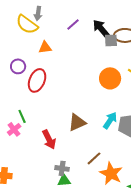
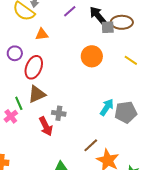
orange circle: (110, 78) -> (92, 56), moved
brown triangle: (77, 122) -> (37, 94), moved
gray cross: (62, 168) -> (59, 113), moved

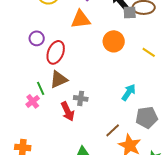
orange triangle: (42, 34) -> (81, 19), moved, size x1.5
yellow line: (131, 60) -> (149, 52), moved
gray pentagon: (126, 112) -> (147, 117), moved

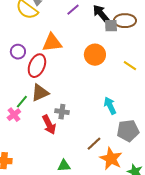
orange triangle: (81, 19) -> (52, 43), moved
green line: (41, 88) -> (22, 102), turned 64
cyan arrow: (129, 92) -> (110, 106), turned -60

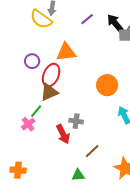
orange circle: (95, 55) -> (107, 85), moved
brown triangle: (40, 93) -> (49, 92), moved
brown line: (94, 144) -> (92, 151), moved

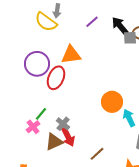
purple circle: (32, 61) -> (37, 64), size x1.6
orange circle: (107, 85) -> (112, 102), moved
brown triangle: (49, 92) -> (54, 142), moved
gray cross: (76, 121) -> (63, 124), moved, turned 32

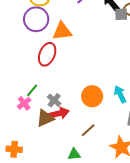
purple circle: (37, 64) -> (36, 19), moved
orange circle: (112, 102) -> (92, 96), moved
red arrow: (68, 137) -> (59, 113), turned -78

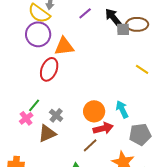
red arrow: (59, 113) -> (103, 128), moved

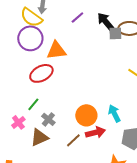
red ellipse: (49, 69) -> (41, 73), turned 40
green line: (34, 105) -> (33, 104), moved
brown line: (90, 145) -> (73, 140), moved

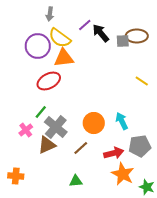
yellow semicircle: (31, 17) -> (60, 38), moved
black arrow: (105, 21) -> (101, 33), moved
gray cross: (48, 119) -> (56, 127), size x1.6
red arrow: (95, 132) -> (114, 153), moved

